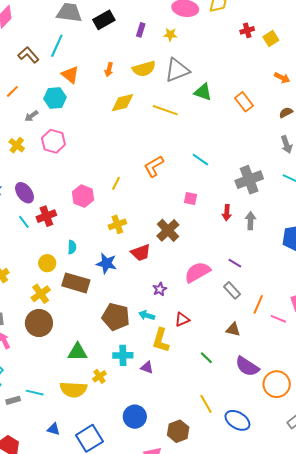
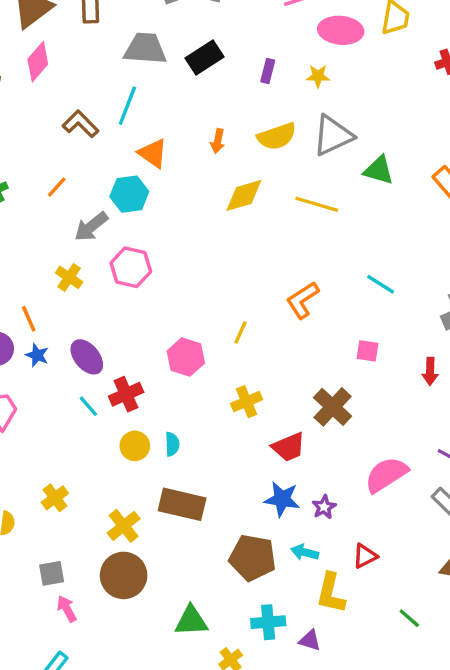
gray arrow: (31, 116) -> (91, 227), size x1.5
yellow circle: (47, 263) -> (135, 446), moved
blue star: (106, 263) -> (282, 499), moved

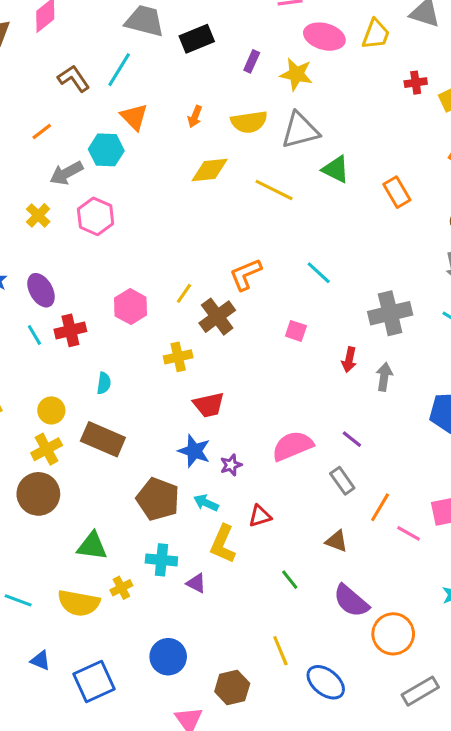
yellow star: (318, 76) -> (296, 74), size x1.5
brown cross: (333, 407) -> (217, 317), moved
yellow circle: (135, 446) -> (51, 410), moved

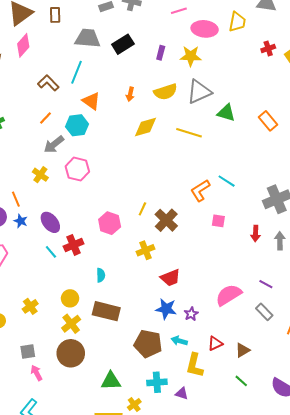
orange line: (42, 132) -> (46, 118), moved
orange L-shape: (246, 274) -> (200, 190), moved
brown triangle: (337, 541) -> (243, 350), moved, turned -42

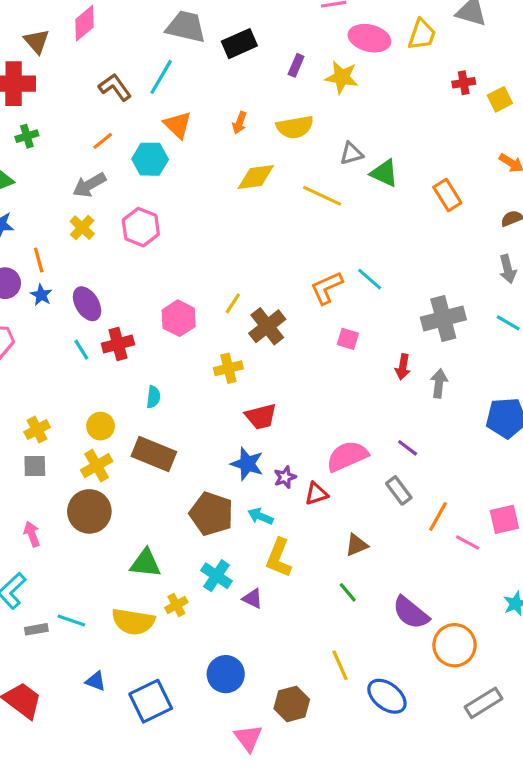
gray triangle: (199, 92) -> (351, 154), moved, size x0.6
gray arrow: (54, 144) -> (89, 185), moved
red triangle: (215, 343) -> (316, 494), moved
gray square: (28, 352) -> (35, 466), moved
cyan cross: (157, 382) -> (217, 576), turned 30

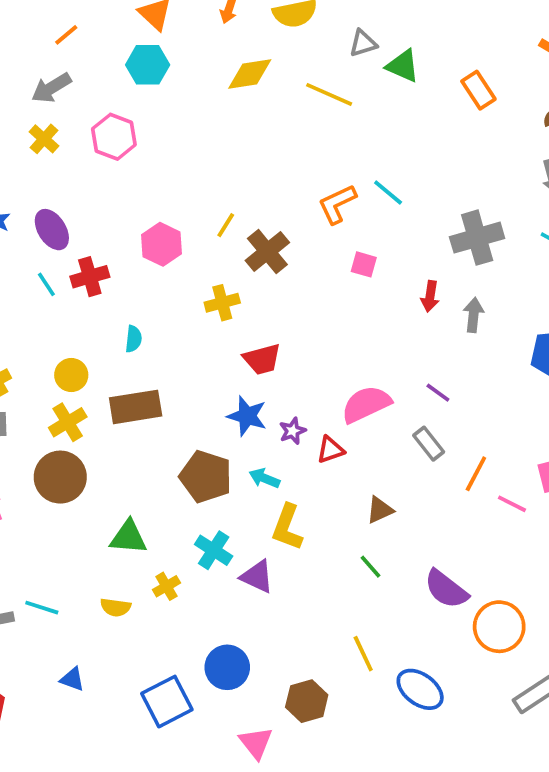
cyan hexagon: (150, 159) -> (148, 65), moved
brown rectangle: (154, 454) -> (136, 407), turned -30
purple triangle: (253, 599) -> (257, 577), size x1.4
yellow semicircle: (133, 622) -> (116, 607), size x0.6
blue square: (151, 701) -> (167, 702), moved

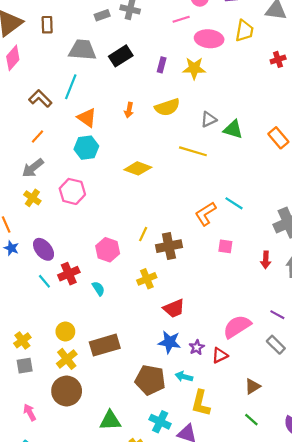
yellow diamond: (250, 74) -> (138, 168), moved, turned 36
brown cross: (267, 251) -> (169, 246), turned 35
cyan semicircle: (133, 339) -> (98, 289), moved, turned -32

